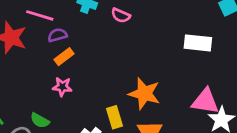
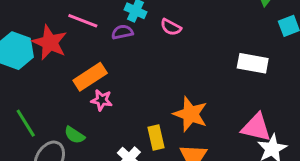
purple semicircle: (57, 35) -> (122, 32), moved
orange rectangle: (64, 57) -> (90, 77), moved, size x1.5

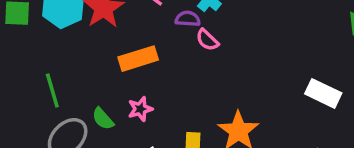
pink semicircle: (171, 27) -> (207, 40), moved
pink star: (102, 100) -> (140, 109), moved, turned 30

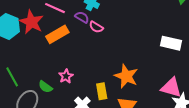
purple semicircle: (188, 19) -> (82, 17), turned 40
orange rectangle: (138, 59) -> (57, 34), moved

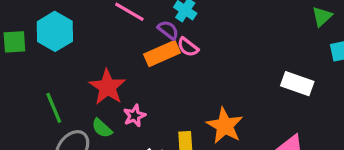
red star: (31, 22) -> (107, 87), moved
orange rectangle: (57, 34) -> (162, 54), moved

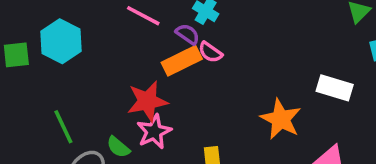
red star: (107, 87) -> (147, 101), moved, turned 30
pink star: (135, 116) -> (154, 132), size x1.4
orange star: (225, 126) -> (281, 119), moved

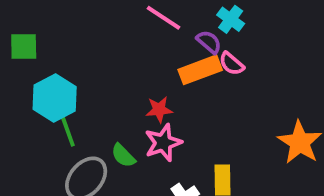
cyan hexagon: (61, 41) -> (55, 98), moved
red star: (147, 101) -> (159, 110), size x0.6

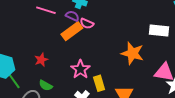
red star: (159, 110) -> (41, 60), moved
pink star: (163, 143) -> (80, 69), moved

